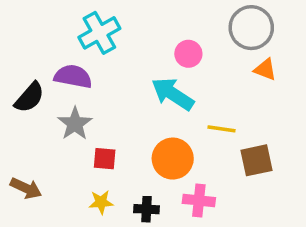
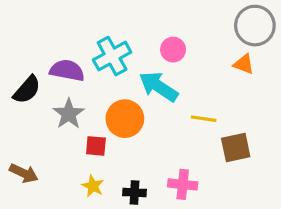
gray circle: (251, 28) -> (255, 26), moved
cyan cross: (99, 33) -> (112, 56), moved
orange circle: (173, 159) -> (125, 119), moved
yellow star: (101, 202) -> (93, 186), turned 30

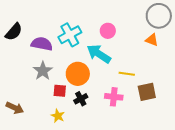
black semicircle: (27, 90) -> (14, 32), moved
pink cross: (183, 184) -> (114, 97), moved
black cross: (135, 192) -> (81, 99), moved, turned -32

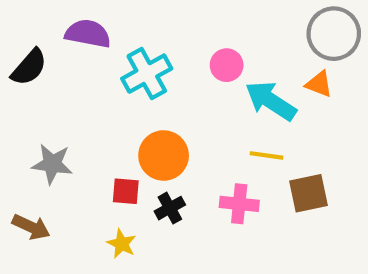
purple semicircle: (42, 44) -> (88, 34), moved
cyan arrow: (99, 54) -> (271, 101), moved
gray star: (43, 71) -> (52, 164), moved, turned -30

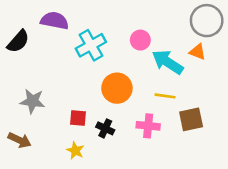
orange circle: (164, 155) -> (117, 88), moved
black cross: (170, 208) -> (105, 128), turned -36

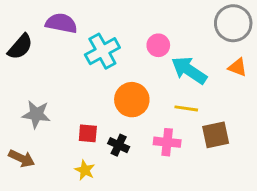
orange triangle: (198, 52) -> (238, 67), moved

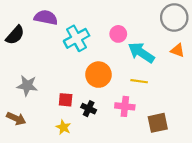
brown square: (216, 135) -> (158, 123), moved

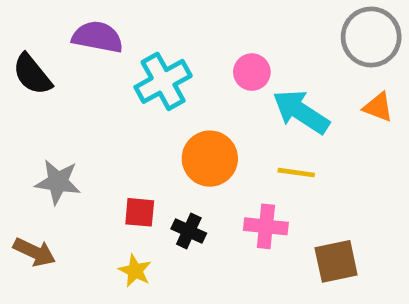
black semicircle: (15, 35) -> (32, 74), turned 100

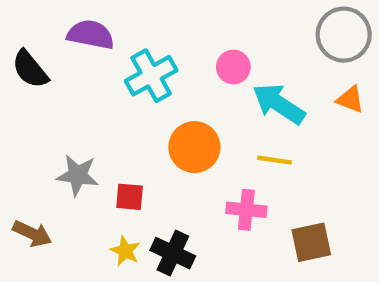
gray star: (58, 182) -> (78, 175), moved
black cross: (189, 231) -> (173, 253), moved, size x1.4

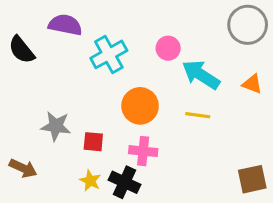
orange triangle: (350, 99) -> (252, 84), moved
pink cross: (246, 210) -> (143, 151), moved
brown square: (311, 242) -> (252, 179), moved

